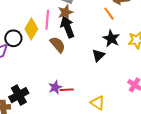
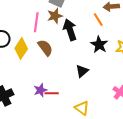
black arrow: (67, 27) -> (70, 30), moved
yellow diamond: (31, 29) -> (21, 48), moved
black triangle: (98, 55) -> (82, 71), moved

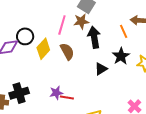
black triangle: (82, 71) -> (101, 69), moved

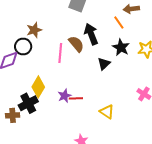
brown star: (81, 21) -> (34, 30), moved
pink line: (62, 25) -> (60, 53), moved
yellow diamond: (43, 49) -> (38, 87), moved
brown semicircle: (67, 51) -> (76, 44), moved

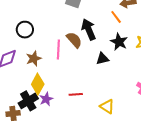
brown star: (34, 30) -> (34, 59), moved
black circle: (23, 47) -> (25, 30), moved
black triangle: (104, 64) -> (102, 59), turned 32
purple star: (65, 96) -> (46, 99), moved

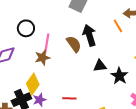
black star: (119, 42) -> (119, 76), moved
pink line: (58, 49) -> (47, 43), moved
brown star: (34, 59) -> (42, 58), moved

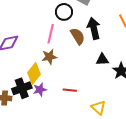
black circle: (26, 28) -> (64, 12), moved
brown star: (42, 58) -> (49, 57), moved

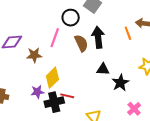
brown star: (49, 57) -> (34, 55), moved
yellow diamond: (34, 73) -> (52, 78), moved
black cross: (22, 88) -> (54, 102), moved

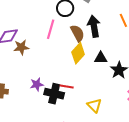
brown star: (34, 55) -> (21, 47), moved
yellow diamond: (52, 78) -> (78, 53), moved
black cross: (54, 102) -> (54, 94), turned 30

